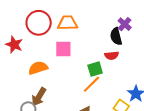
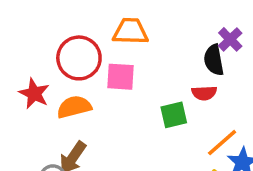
red circle: (39, 23) -> (79, 58), moved
red star: (14, 45) -> (34, 94), moved
orange line: (92, 84) -> (222, 143), moved

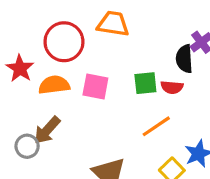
pink square: (121, 77) -> (95, 87), moved
green square: (174, 115) -> (145, 83), moved
orange line: (222, 143) -> (156, 126), moved

